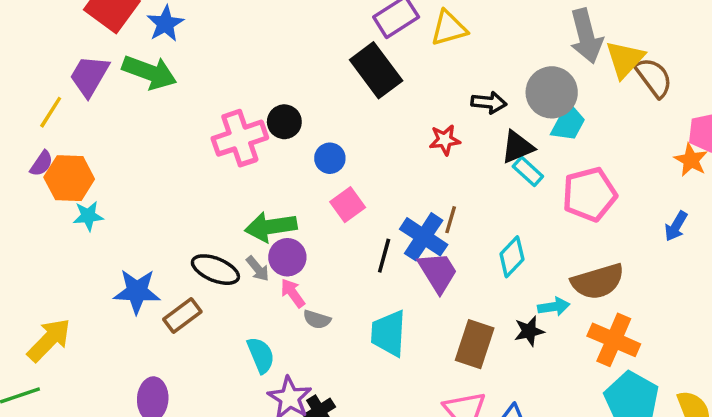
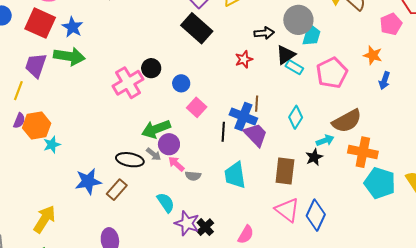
orange star: (691, 160) -> (373, 55), moved

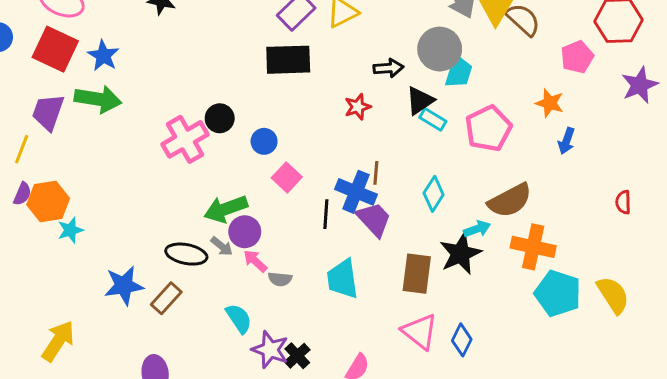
black rectangle: (197, 28) -> (288, 60), turned -44
black star: (314, 157) -> (460, 254), size x1.6
blue diamond: (316, 215) -> (462, 340), size x0.7

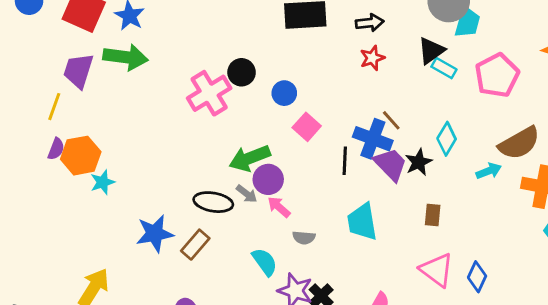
black arrow: (388, 68) -> (370, 23), moved
brown line: (376, 173) -> (391, 120), turned -45
black star: (460, 254) -> (419, 162), moved, size x0.7
brown rectangle: (417, 274) -> (433, 215), size x0.6
gray semicircle: (280, 279) -> (304, 238), moved

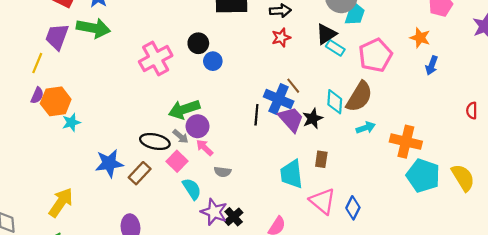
black circle: (242, 72) -> (198, 43), moved
pink square: (307, 127) -> (177, 161), moved
cyan diamond: (447, 139) -> (335, 102), turned -30
brown semicircle: (519, 143) -> (359, 97), moved, turned -32
cyan trapezoid: (362, 222) -> (292, 174), moved

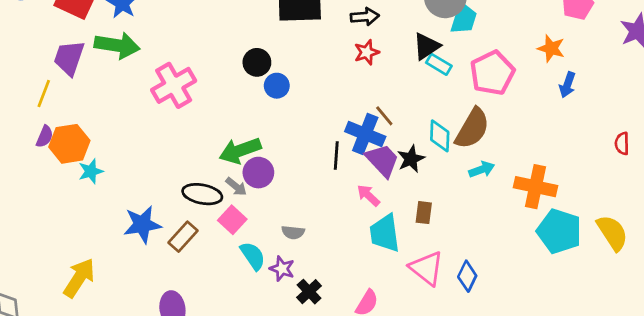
pink cross: (156, 59) -> (174, 85), moved
pink arrow: (205, 148) -> (368, 195), moved
purple star: (214, 212) -> (282, 269), moved, size x0.7

